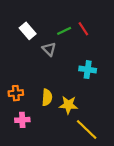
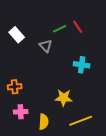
white rectangle: (28, 31) -> (17, 35), moved
yellow semicircle: (47, 97) -> (44, 122), moved
yellow line: (87, 130) -> (81, 121), turned -65

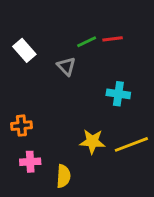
red line: (78, 27) -> (113, 39), turned -64
yellow line: (81, 121) -> (131, 144), moved

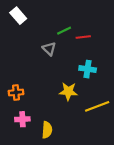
red line: (113, 39) -> (83, 37), moved
white rectangle: (24, 50) -> (18, 16), moved
yellow star: (92, 141) -> (68, 91), moved

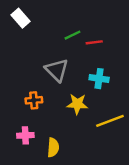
gray triangle: (49, 49) -> (57, 70), moved, size x1.5
orange cross: (16, 93) -> (34, 100), moved

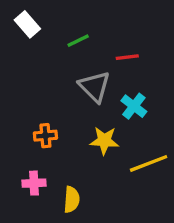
green line: (72, 35) -> (78, 41), moved
gray triangle: (57, 70) -> (95, 87), moved
cyan cross: (99, 79) -> (134, 106), turned 30

